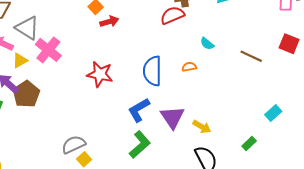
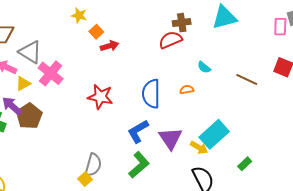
cyan rectangle: (273, 113) -> (214, 134), moved, size x1.8
gray semicircle: (74, 145) -> (93, 165), moved, turned 130

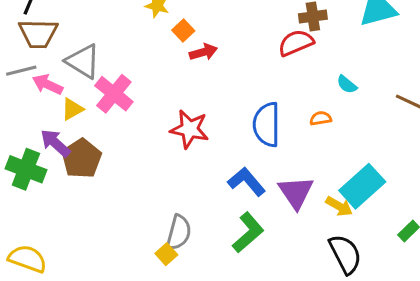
blue L-shape: (138, 131) -> (247, 182), turned 80

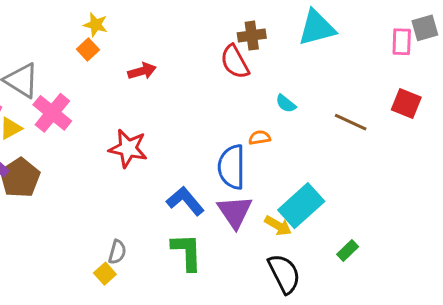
orange square: (183, 30) -> (88, 49), moved
red semicircle: (296, 43) -> (235, 62), turned -96
blue semicircle: (267, 125) -> (232, 167), moved
gray semicircle: (179, 233) -> (117, 252), size x0.7
green L-shape: (248, 233) -> (187, 252), turned -51

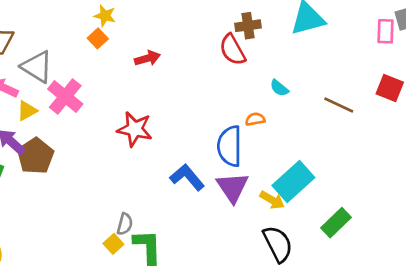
green rectangle: (348, 250) -> (336, 223), size x1.5
green L-shape: (187, 252) -> (147, 247), moved

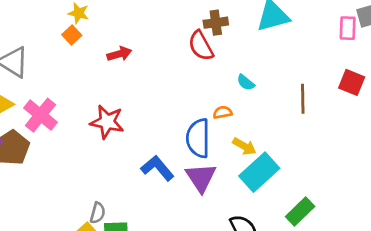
pink cross: (65, 97) -> (41, 115), moved
brown line: (339, 105) -> (303, 99), turned 64
yellow arrow: (272, 200) -> (244, 146), moved

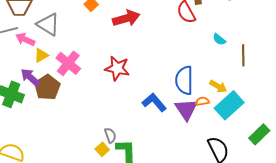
red arrow: (119, 54) -> (126, 18), size x1.5
brown line: (303, 99) -> (243, 55), moved
orange semicircle: (223, 112) -> (202, 101), moved
gray semicircle: (98, 213) -> (110, 135), turned -35

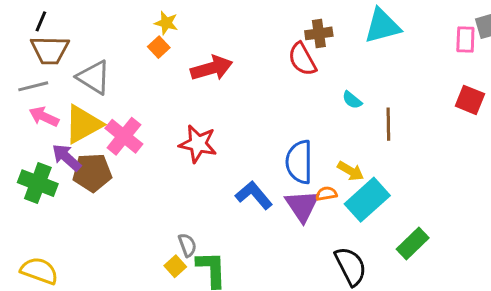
pink arrow: (25, 39) -> (44, 117), moved
yellow triangle: (41, 55) -> (83, 124), size x1.8
brown pentagon: (47, 87) -> (92, 173), turned 30

